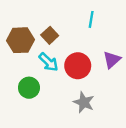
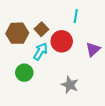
cyan arrow: (48, 62) -> (40, 51), turned -102
red circle: (78, 66) -> (62, 41), moved

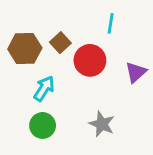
cyan arrow: (40, 51) -> (44, 88), moved
green circle: (24, 73) -> (43, 125), moved

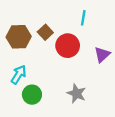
cyan arrow: (44, 88) -> (19, 75), moved

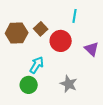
purple triangle: (102, 55) -> (92, 49), turned -35
cyan arrow: (19, 75) -> (37, 65), moved

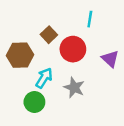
brown hexagon: (17, 33) -> (20, 55), moved
gray star: (69, 84) -> (74, 88), moved

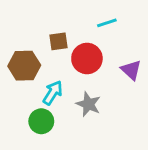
cyan line: (90, 19) -> (107, 23), turned 63
brown square: (49, 35) -> (58, 41), turned 35

